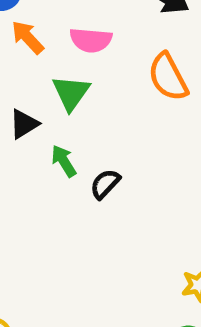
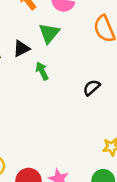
black semicircle: (105, 184) -> (92, 88), moved

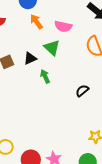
green triangle: (49, 33) -> (52, 48), turned -30

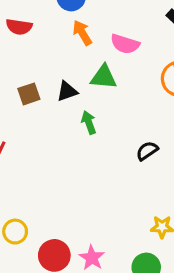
green triangle: (52, 48) -> (104, 77), turned -42

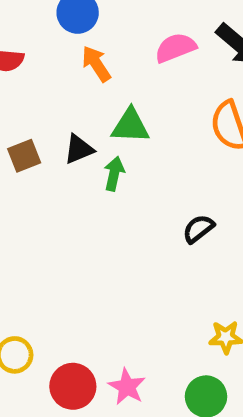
pink semicircle: (125, 44) -> (175, 48), moved, turned 144
green arrow: (89, 122) -> (114, 174), moved, turned 35

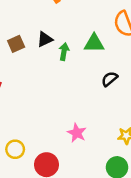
green triangle: (130, 126) -> (94, 43), moved
pink star: (127, 387) -> (77, 133), moved

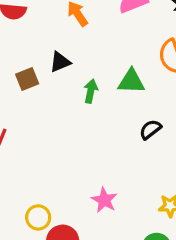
black triangle: (45, 39) -> (60, 62), moved
yellow circle: (15, 149) -> (38, 217), moved

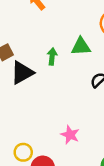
black triangle: (60, 62) -> (22, 73), moved, size x1.5

